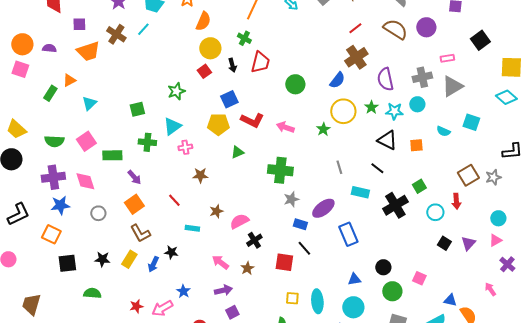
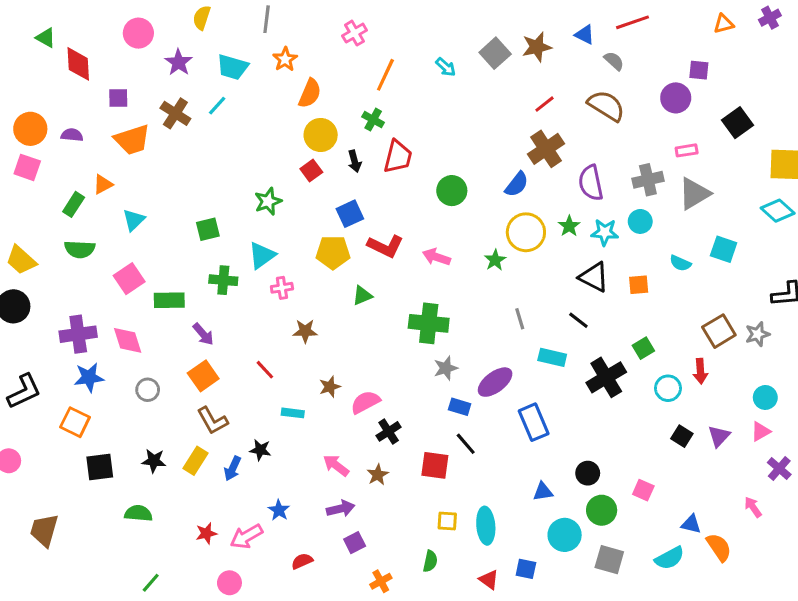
purple circle: (426, 27) -> (676, 98), moved
green semicircle: (54, 141) -> (80, 249), moved
cyan circle: (353, 307) -> (565, 535), moved

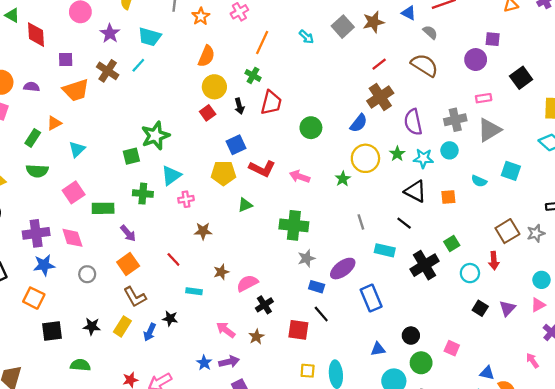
orange star: (285, 59) -> (201, 16), moved
green star: (268, 201) -> (155, 136), moved, size x1.4
blue star: (279, 510) -> (204, 363), moved

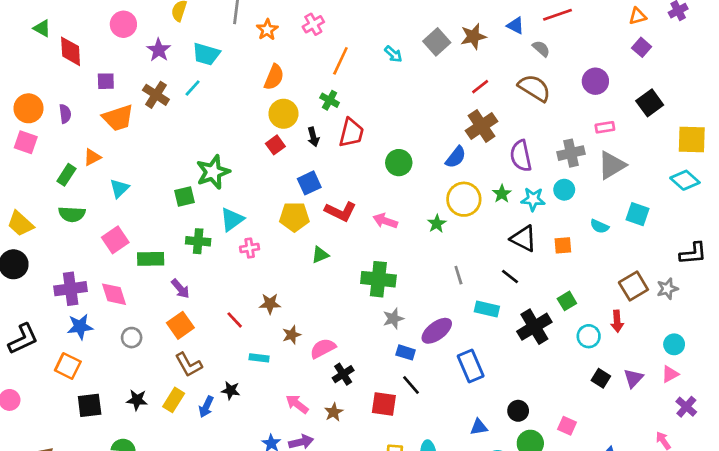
purple square: (493, 39) -> (642, 47), moved, turned 35
purple semicircle: (32, 87) -> (65, 114), turned 77
brown star: (203, 231) -> (270, 304), moved

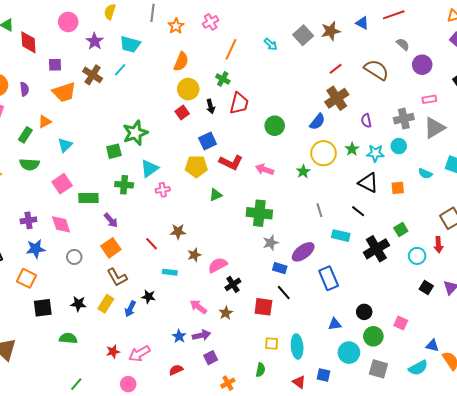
gray semicircle: (541, 49) -> (403, 44), moved
purple semicircle: (521, 156) -> (366, 121), size x0.6
purple cross: (71, 289) -> (28, 220), size x0.7

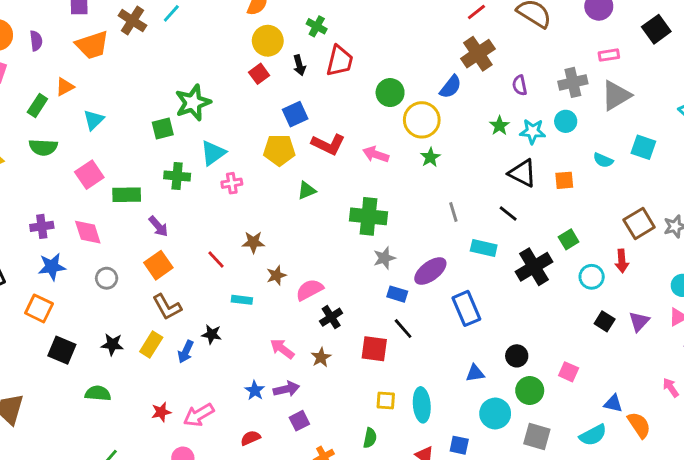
yellow circle: (323, 153) -> (422, 120), moved
black square: (43, 308) -> (62, 350), turned 30

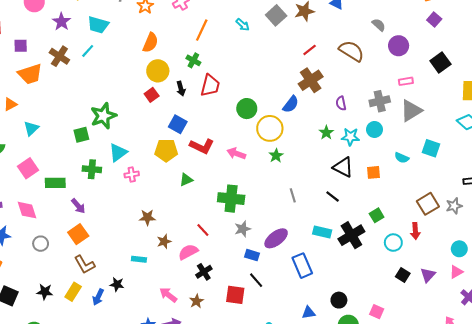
blue square: (295, 114) -> (178, 124), turned -36
cyan rectangle: (484, 248) -> (322, 232), moved
red line: (216, 259) -> (203, 230), moved

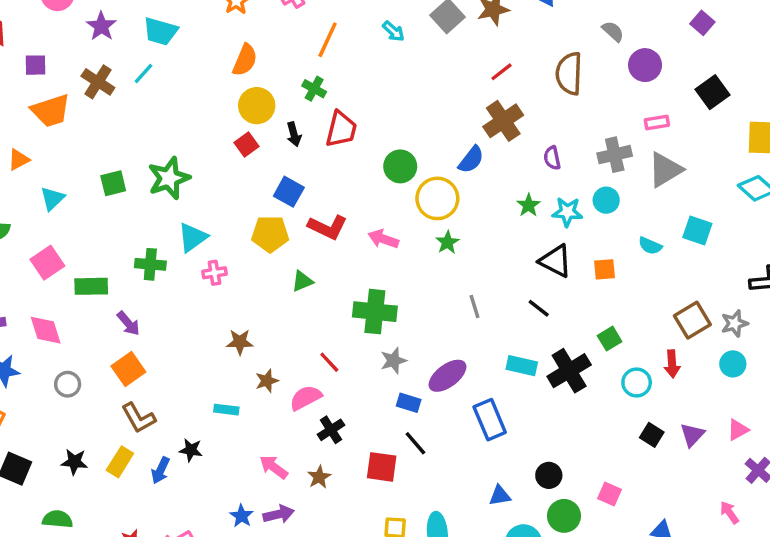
brown semicircle: (351, 51) -> (569, 74), turned -120
green square: (81, 135) -> (113, 183), moved
cyan circle: (459, 249) -> (733, 364), moved

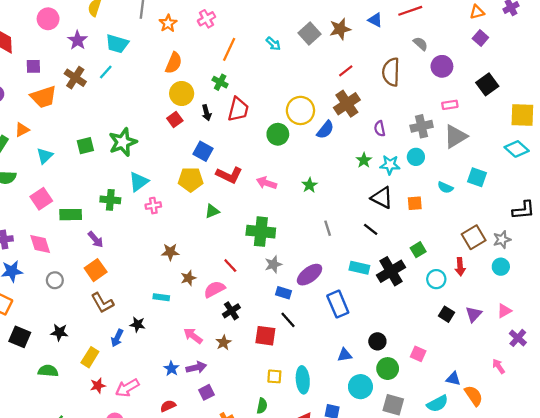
yellow circle: (437, 198) -> (300, 110), moved
yellow rectangle: (120, 462) -> (90, 357), moved

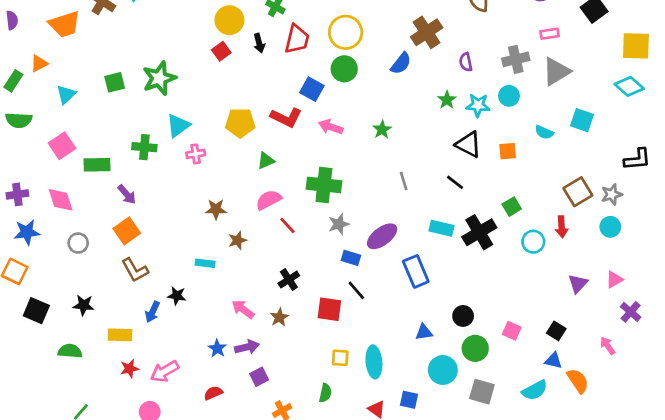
yellow circle: (300, 110) -> (346, 32), moved
blue square: (203, 151) -> (312, 89), moved
pink semicircle: (214, 289) -> (269, 200), moved
black square: (446, 314) -> (556, 331), moved
yellow rectangle: (90, 357) -> (120, 335), turned 60

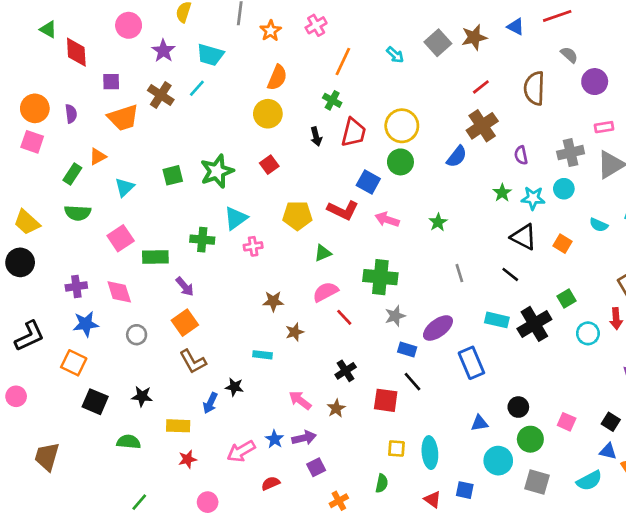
yellow circle: (229, 20) -> (268, 114), moved
red square: (221, 51) -> (269, 165), moved
orange square: (508, 151) -> (563, 244), turned 36
pink arrow: (165, 371) -> (241, 451), moved

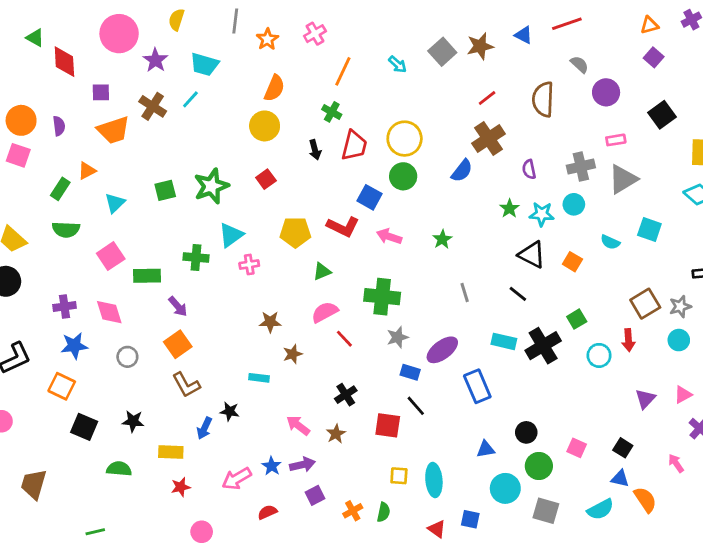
pink circle: (129, 25) -> (119, 34), size x1.4
orange cross: (339, 501) -> (353, 511), moved
green line: (139, 502) -> (95, 532), moved, turned 36

